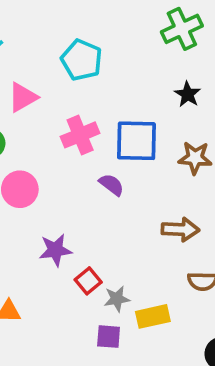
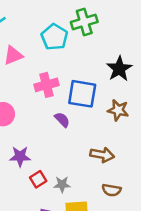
green cross: (182, 29) -> (84, 22), moved
black star: (188, 94) -> (119, 69), size x1.5
gray star: (117, 299) -> (62, 184), moved

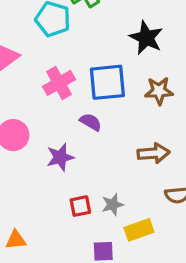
purple star: (20, 156) -> (60, 157), moved
red square: (38, 179) -> (80, 206), turned 35

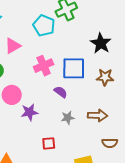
purple star: (60, 157) -> (29, 112), moved
gray star: (113, 205) -> (68, 118), moved

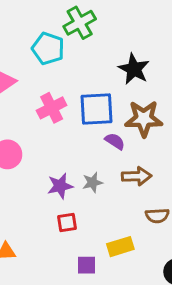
brown star: (105, 77) -> (144, 119), size x1.4
purple semicircle: (61, 92) -> (115, 141), moved
purple star: (29, 112) -> (60, 186), moved

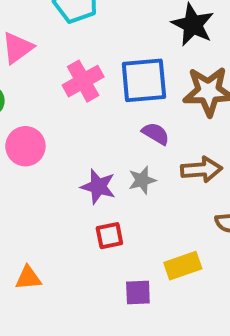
purple semicircle: (115, 141) -> (156, 134), moved
purple star: (60, 186) -> (98, 186), turned 30

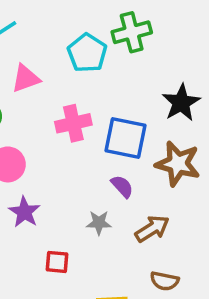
brown arrow: (201, 170) -> (152, 229), turned -44
purple star: (98, 186) -> (24, 212), moved

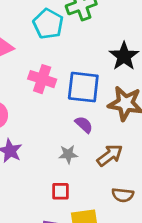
pink cross: (73, 123) -> (42, 79), turned 36
red square: (57, 262) -> (60, 191), moved

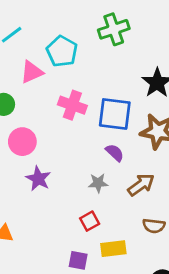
cyan pentagon: (48, 24) -> (62, 51), moved
red square: (60, 191) -> (90, 221), turned -30

